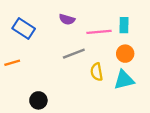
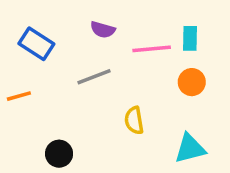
gray line: (74, 54) -> (94, 77), moved
yellow semicircle: (97, 72) -> (134, 121), moved
cyan triangle: (124, 80) -> (190, 148), moved

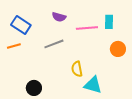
orange circle: (192, 82) -> (118, 49), moved
orange line: (19, 96) -> (14, 46), moved
cyan triangle: (190, 148) -> (93, 85), moved, turned 30

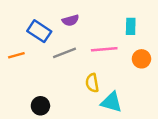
purple semicircle: (59, 17) -> (71, 20), turned -32
blue rectangle: (21, 25) -> (39, 31), moved
pink line: (87, 28) -> (104, 49), moved

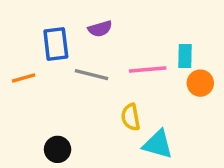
cyan rectangle: (131, 26) -> (185, 56), moved
blue rectangle: (39, 31) -> (56, 44), turned 50
gray line: (65, 53) -> (92, 75), turned 35

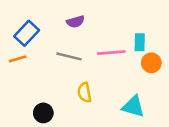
blue rectangle: (56, 44) -> (27, 33), moved, turned 50
yellow semicircle: (131, 117) -> (84, 92), moved
cyan triangle: (158, 144) -> (133, 107), moved

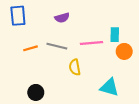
blue rectangle: (27, 33) -> (18, 16), moved, turned -48
orange line: (18, 59) -> (31, 48), moved
yellow semicircle: (84, 92) -> (75, 67), moved

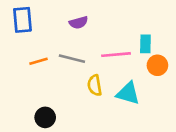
cyan triangle: (109, 87) -> (128, 93), moved

